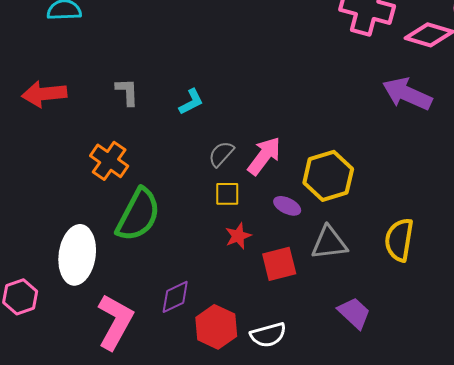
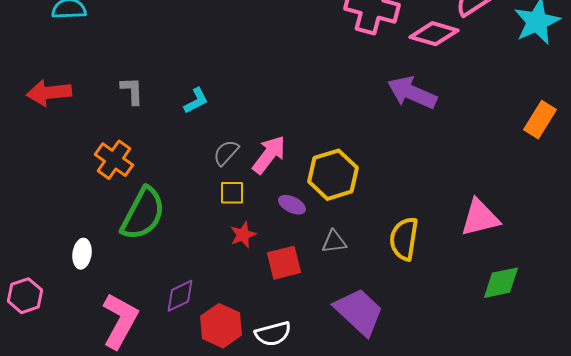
gray triangle: (329, 243) -> (334, 242), size x0.7
white ellipse: (77, 255) -> (82, 254), size x0.5
purple trapezoid: (354, 313) -> (359, 312), size x1.5

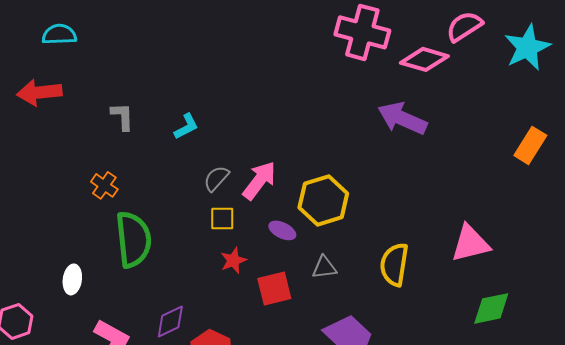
red arrow: (49, 93) -> (39, 92), moved
orange cross: (114, 160) -> (104, 185), size x0.7
green semicircle: (143, 214) -> (133, 239), turned -34

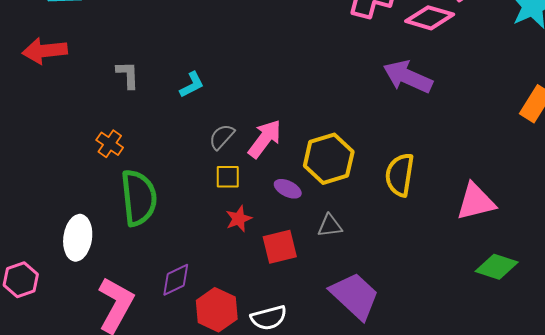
yellow semicircle: (394, 264) -> (400, 175), moved
white ellipse: (72, 279) -> (78, 238), size x1.5
green diamond: (491, 308) -> (497, 267), turned 30

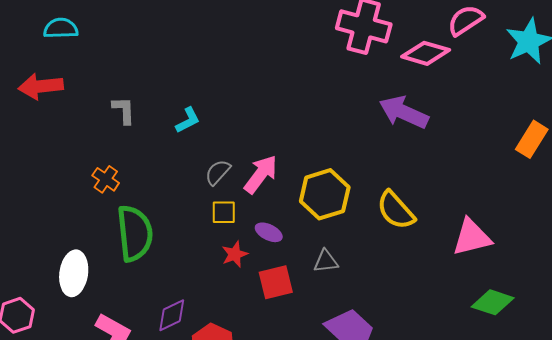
yellow semicircle: (400, 175) -> (396, 210), turned -51
purple ellipse: (288, 189) -> (269, 232), moved

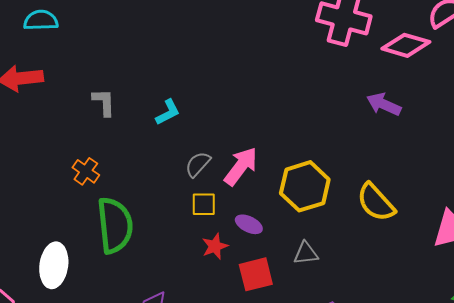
purple arrow: (404, 112) -> (384, 104), size x0.7

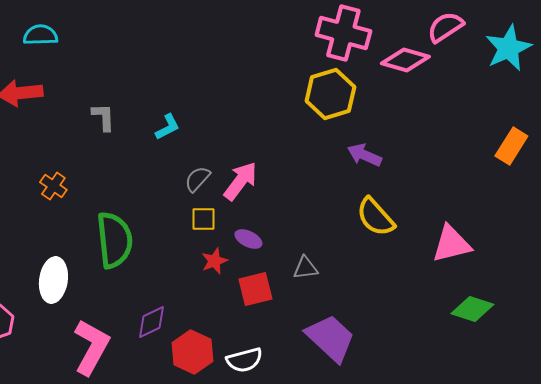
purple arrow: (384, 104) -> (364, 155), moved
orange cross: (86, 171) -> (53, 186), moved
yellow hexagon: (305, 186) -> (330, 94), moved

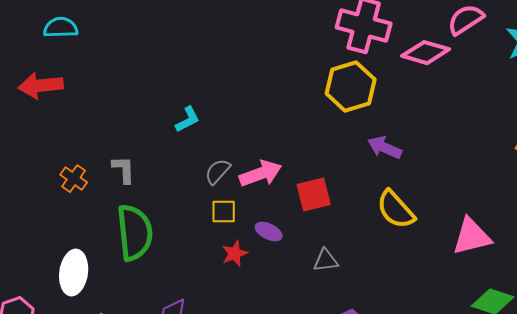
gray L-shape: (103, 117) -> (124, 170), moved
pink arrow: (240, 181) -> (261, 174), turned 33
red square: (255, 289) -> (314, 195), moved

